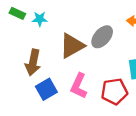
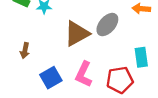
brown arrow: (33, 62) -> (25, 51), moved, size x0.6

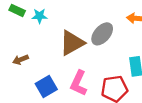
brown arrow: (25, 51) -> (20, 60), turned 56

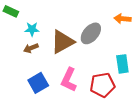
cyan star: (39, 16) -> (32, 29), moved
brown arrow: (20, 60) -> (31, 48), moved

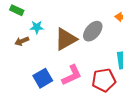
brown arrow: (31, 48) -> (22, 41), moved
pink L-shape: (69, 80) -> (72, 75), turned -140

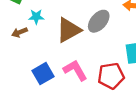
pink L-shape: (72, 75) -> (75, 70), turned -95

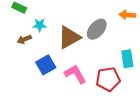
blue square: (43, 74) -> (46, 65), moved

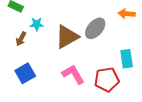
brown arrow: (24, 39) -> (21, 39), turned -40
blue square: (46, 65) -> (25, 73), moved

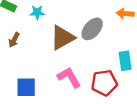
cyan star: (37, 24) -> (37, 12), moved
blue square: (25, 73) -> (26, 87), moved, turned 30

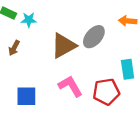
cyan star: (37, 12) -> (29, 20), moved

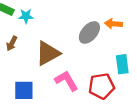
orange arrow: (128, 21) -> (113, 24), moved
brown triangle: (64, 46) -> (48, 53), moved

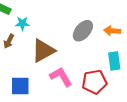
cyan star: (26, 16) -> (22, 23), moved
orange arrow: (113, 24) -> (112, 31), moved

